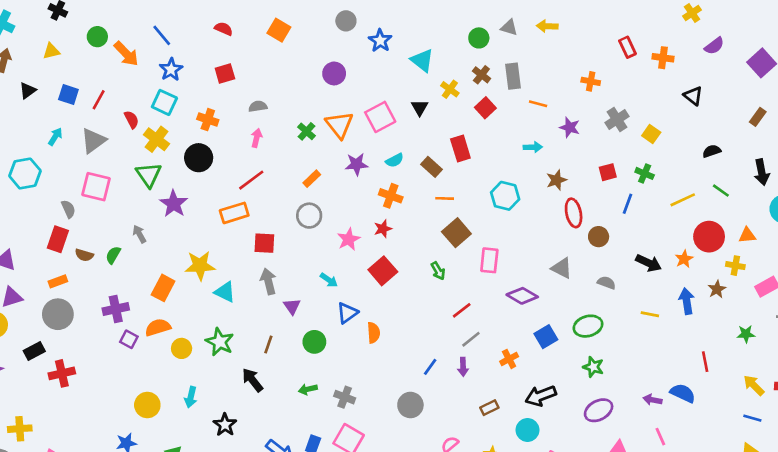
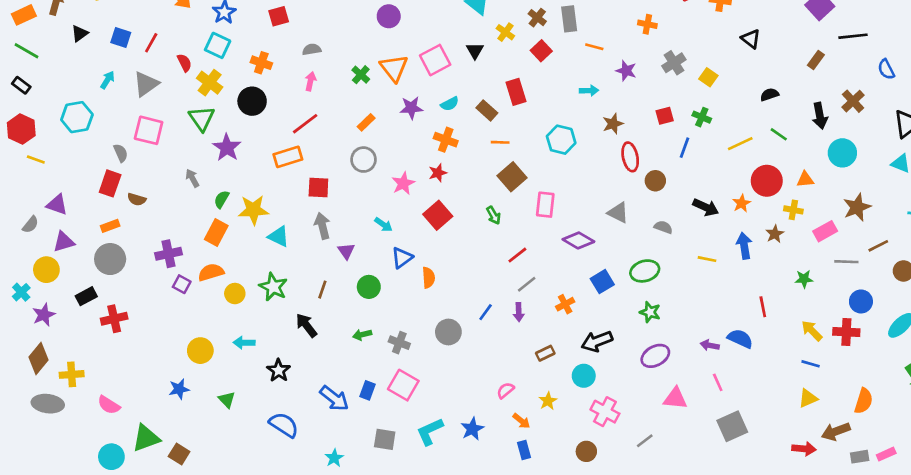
green semicircle: (113, 255) -> (222, 199), moved
cyan arrow: (191, 397) -> (244, 343), turned 78
gray circle: (410, 405) -> (448, 332), moved

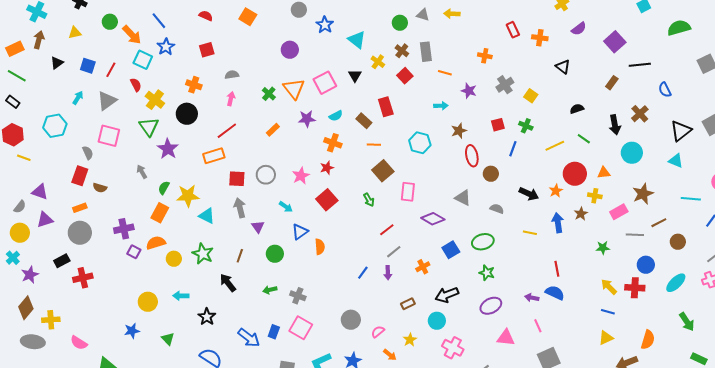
cyan square: (218, 45) -> (143, 60), moved
gray circle: (363, 160) -> (266, 175), moved
yellow circle: (46, 270) -> (20, 233), moved
red line: (763, 307) -> (557, 269), moved
gray circle: (448, 332) -> (351, 320), moved

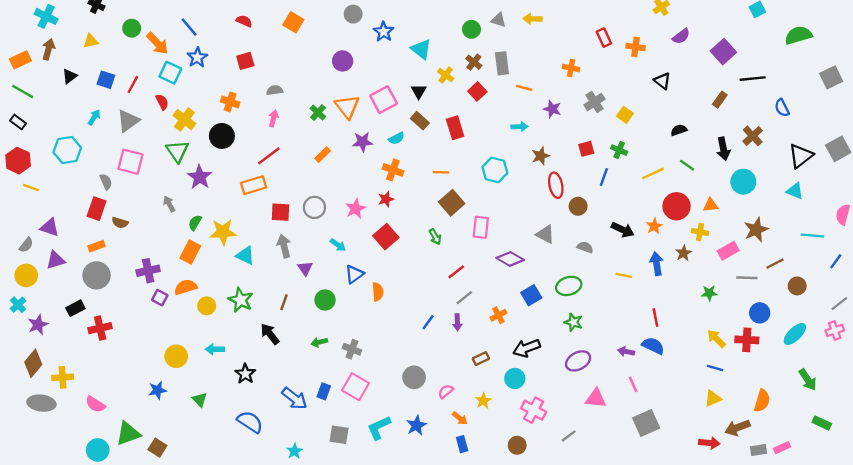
brown rectangle: (364, 121) -> (420, 121), moved

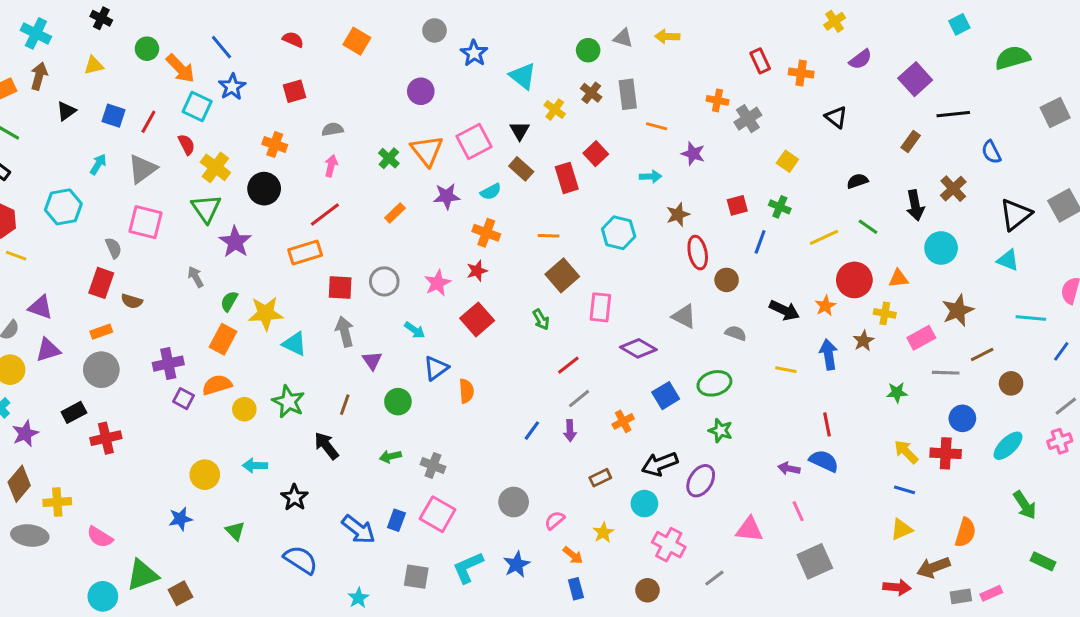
red square: (477, 91) -> (596, 154), moved
gray cross: (594, 102) -> (748, 119), moved
purple ellipse: (578, 361) -> (701, 481), moved, turned -30
brown square: (157, 448) -> (180, 593), turned 30

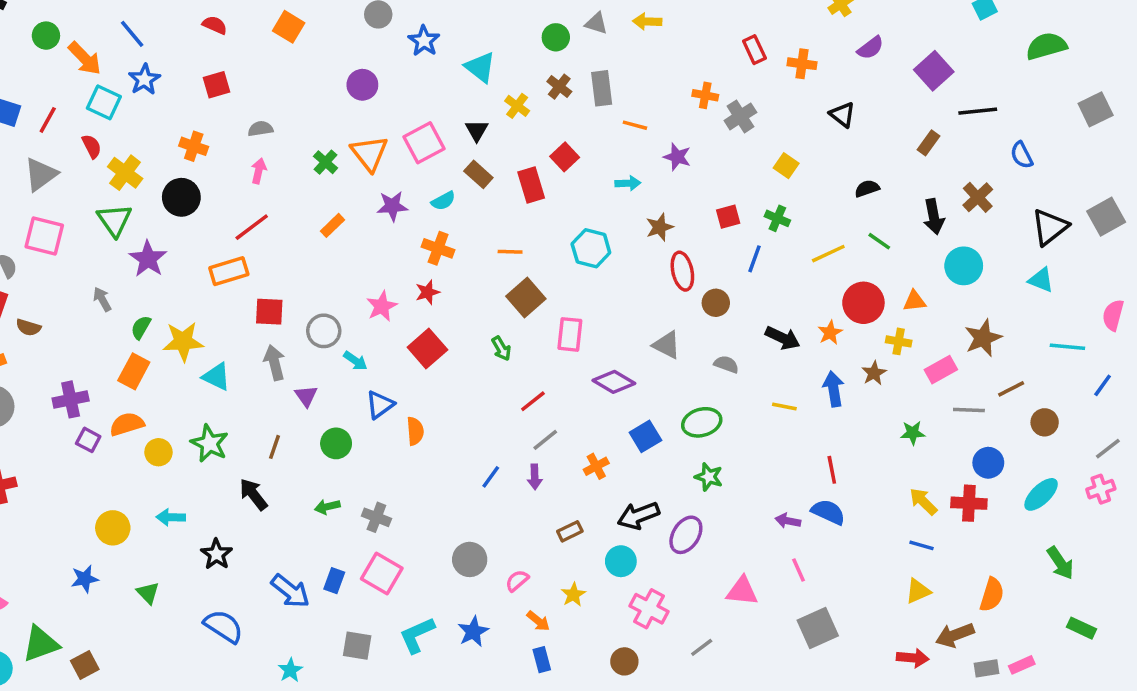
gray circle: (384, 281) -> (324, 331), moved

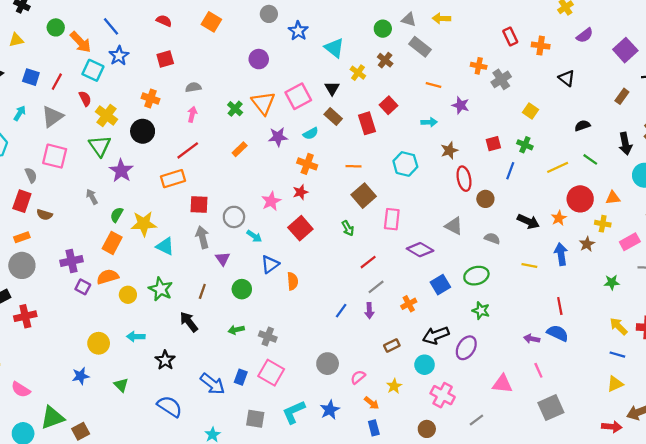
gray rectangle: (602, 88) -> (420, 47), moved, turned -45

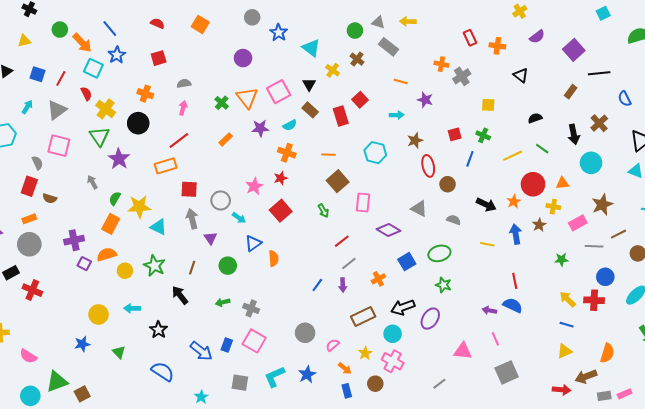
yellow square: (531, 111) -> (488, 105), turned -32
red cross: (25, 316) -> (32, 290), turned 36
brown rectangle: (392, 346) -> (363, 316), size x1.6
pink cross: (443, 395) -> (393, 361), moved
brown circle: (427, 429) -> (375, 384), moved

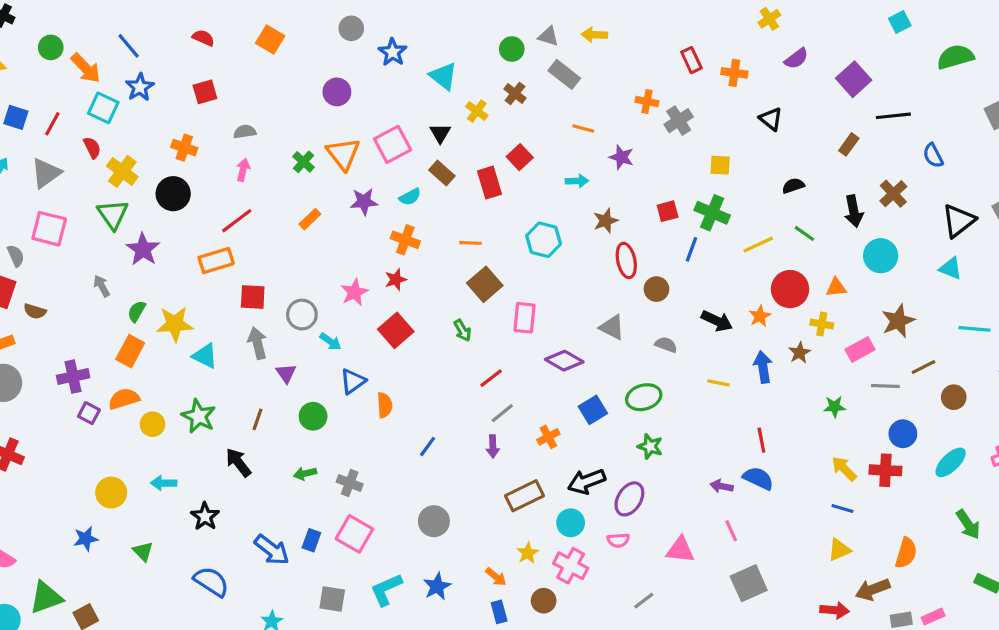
green cross: (483, 135) -> (712, 213), size x1.5
blue line: (317, 285) -> (428, 446), moved
pink semicircle: (333, 345) -> (618, 540), moved, turned -144

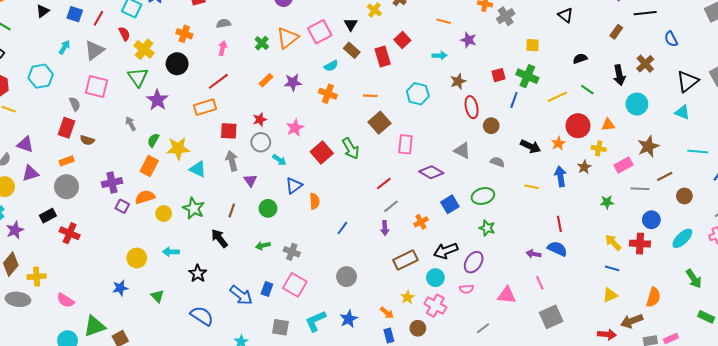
orange triangle: (343, 154) -> (288, 38), turned 30
purple star: (364, 202) -> (293, 82), moved
red star: (396, 280) -> (260, 120), moved
green arrow: (463, 330) -> (351, 148), moved, size x1.5

